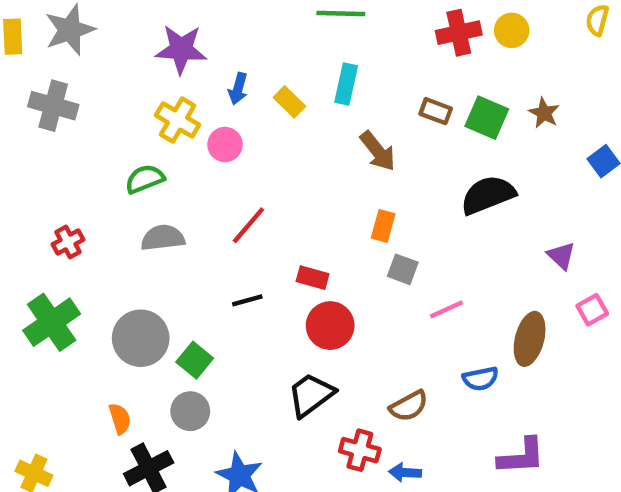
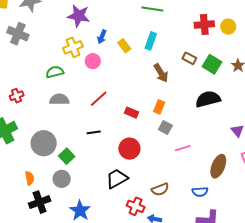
yellow cross: (178, 120) -> (73, 47), turned 30
red rectangle: (313, 278) -> (132, 113), moved
blue semicircle: (480, 379) -> (200, 192), moved

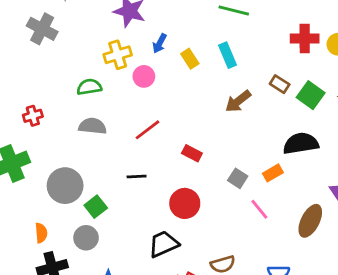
cyan rectangle: (151, 41) -> (228, 55), turned -48
brown arrow: (161, 73) -> (238, 101), turned 78
orange rectangle: (159, 107) -> (273, 173), moved, turned 32
pink line: (183, 148) -> (259, 209), turned 63
brown ellipse: (218, 166) -> (310, 221), moved

